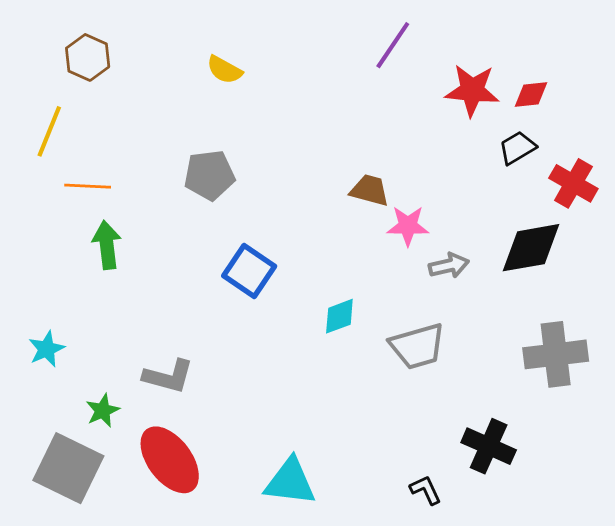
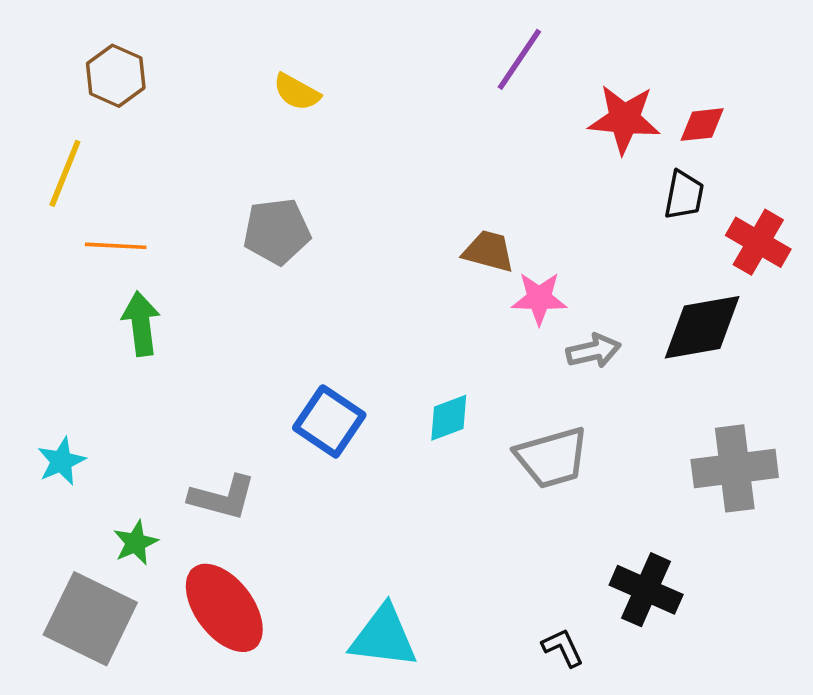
black trapezoid: (517, 148) -> (684, 195), turned 132
blue square: (249, 271) -> (329, 421), moved

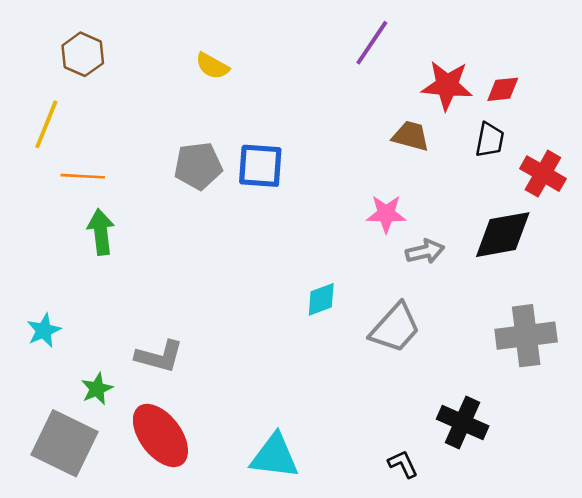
brown trapezoid: (489, 251) -> (411, 136), moved
blue square: (329, 421) -> (260, 166), moved, turned -30
gray trapezoid: (552, 458) -> (395, 328), turned -32

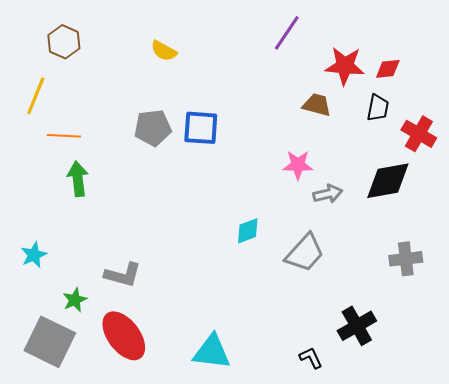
gray cross: (526, 336) -> (406, 259), size x0.7
black cross: (463, 423) -> (357, 326), turned 36

